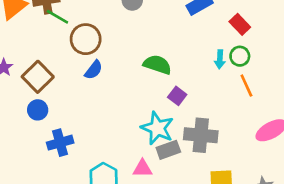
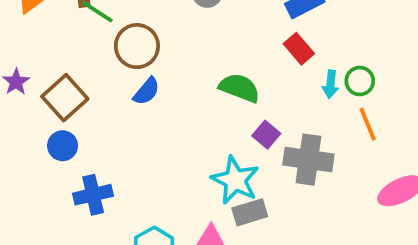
red rectangle: (240, 24) -> (299, 49), moved
gray cross: (201, 135) -> (308, 160), moved

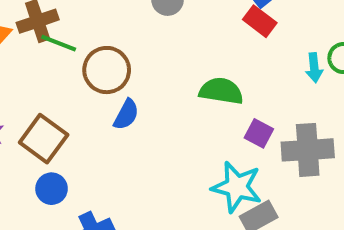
red rectangle: (299, 49) -> (260, 21), moved

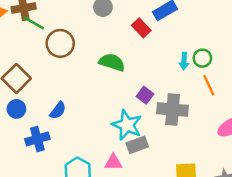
red rectangle: (260, 21) -> (141, 28), moved
green semicircle: (221, 91) -> (112, 62), moved
blue semicircle: (126, 115) -> (58, 110), moved

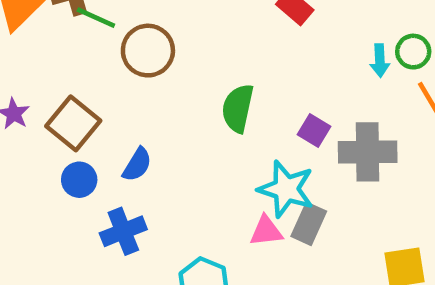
green semicircle: (112, 62) -> (238, 108), moved, turned -90
blue semicircle: (58, 110) -> (137, 165), moved
gray rectangle: (137, 145) -> (309, 224), turned -40
pink triangle: (113, 162) -> (266, 231), moved

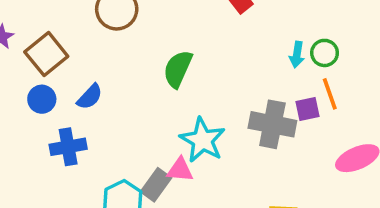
purple square: (314, 130) -> (307, 109), moved, turned 35
gray rectangle: (309, 224) -> (156, 185), moved

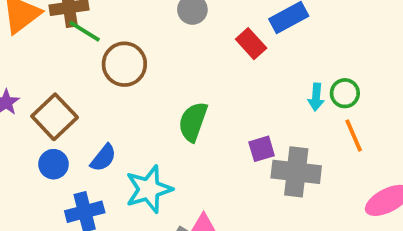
purple square: (307, 109) -> (262, 149), moved
cyan star: (203, 140) -> (149, 189), moved, turned 30

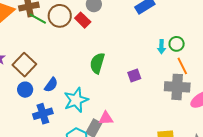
red rectangle: (251, 44) -> (83, 20), moved
brown circle: (124, 64) -> (60, 16), moved
gray cross: (296, 172) -> (177, 87), moved

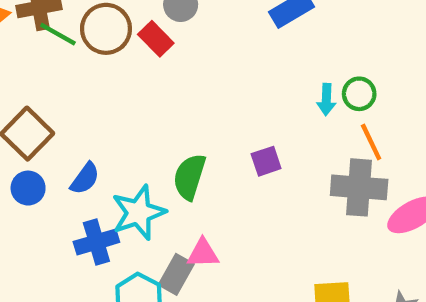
green semicircle: (97, 63) -> (189, 177), moved
blue cross: (43, 114) -> (96, 242), moved

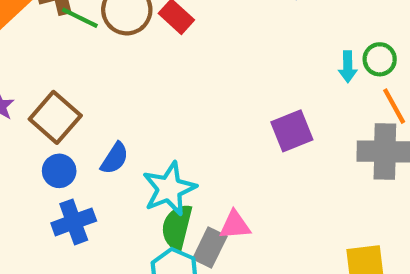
purple square: (266, 161) -> (292, 131), size x1.4
green semicircle: (189, 177) -> (177, 227), moved
blue cross: (96, 242) -> (74, 222), moved

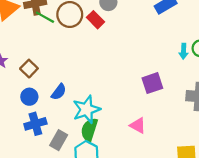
brown square: (55, 117) -> (29, 69), size x0.7
pink triangle: (235, 225) -> (138, 125), moved, turned 30
gray rectangle: (210, 247) -> (59, 140), moved

